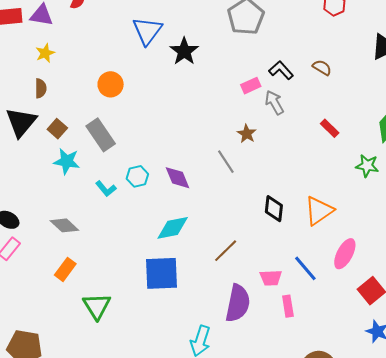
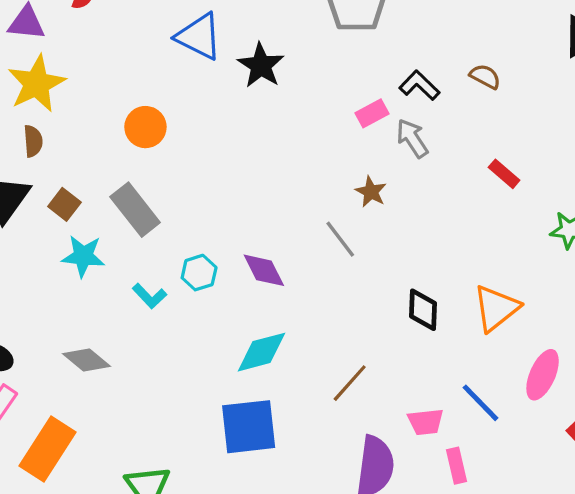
blue triangle: (147, 31) -> (199, 36), turned -36
yellow star: (45, 53) -> (36, 84), size x1.8
orange rectangle: (65, 269) -> (47, 449), moved, size x1.6

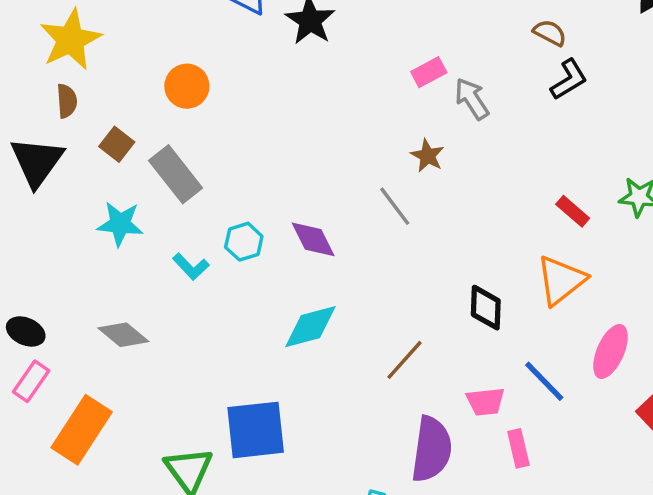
black L-shape: (419, 85) -> (569, 79), moved, turned 105
red rectangle: (504, 174) -> (573, 211), moved
brown square: (64, 204) -> (117, 144), moved
black diamond: (423, 310) -> (486, 308), moved
blue square: (249, 427) -> (256, 430), moved

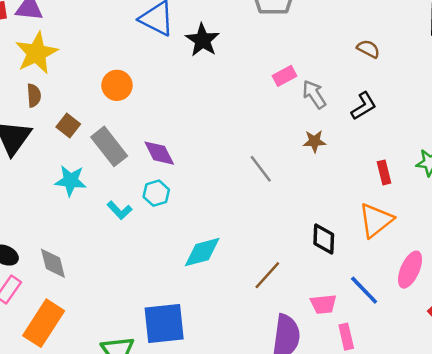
black L-shape: (569, 79) -> (364, 106), moved
brown star: (427, 156) -> (314, 141), moved, turned -30
red rectangle: (573, 211) -> (384, 172), turned 35
purple diamond: (313, 239) -> (159, 153), moved
gray diamond: (123, 335) -> (53, 263), moved, turned 36

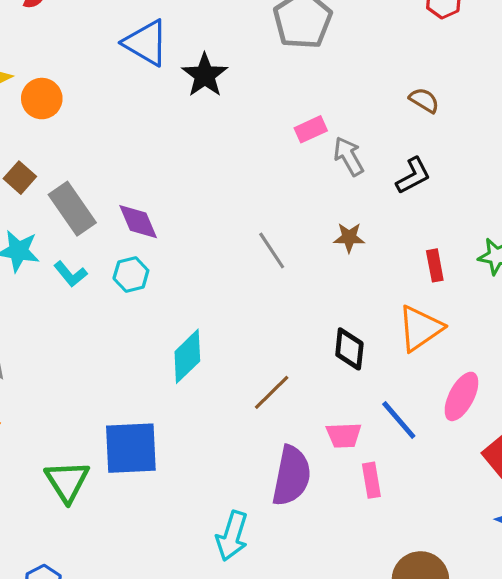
orange circle: (117, 85) -> (42, 99), moved
brown star: (314, 141) -> (349, 237), moved
cyan L-shape: (120, 210) -> (70, 274), moved
cyan diamond: (202, 252) -> (187, 356), turned -33

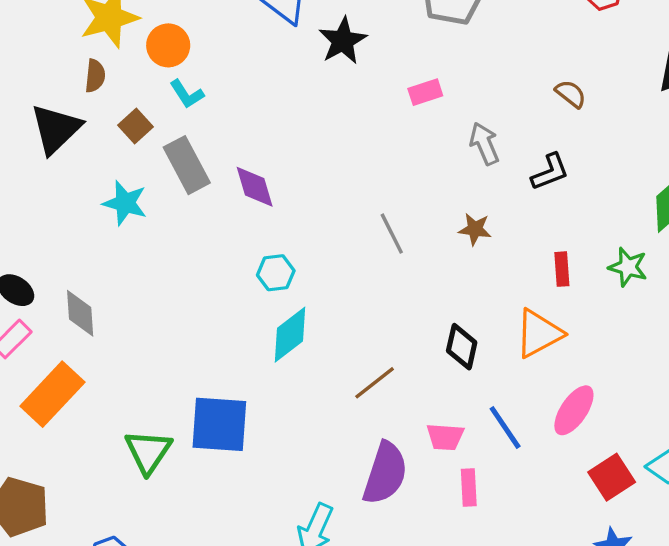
pink rectangle: (311, 129) -> (425, 92), moved
cyan L-shape: (70, 274) -> (187, 94), moved
cyan hexagon: (131, 274) -> (276, 273), moved

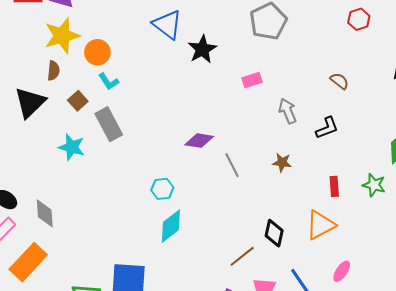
purple diamond: (255, 187) -> (199, 141), moved, turned -64
brown line: (375, 383) -> (242, 256), moved
pink ellipse: (574, 410) -> (342, 271), size x0.7

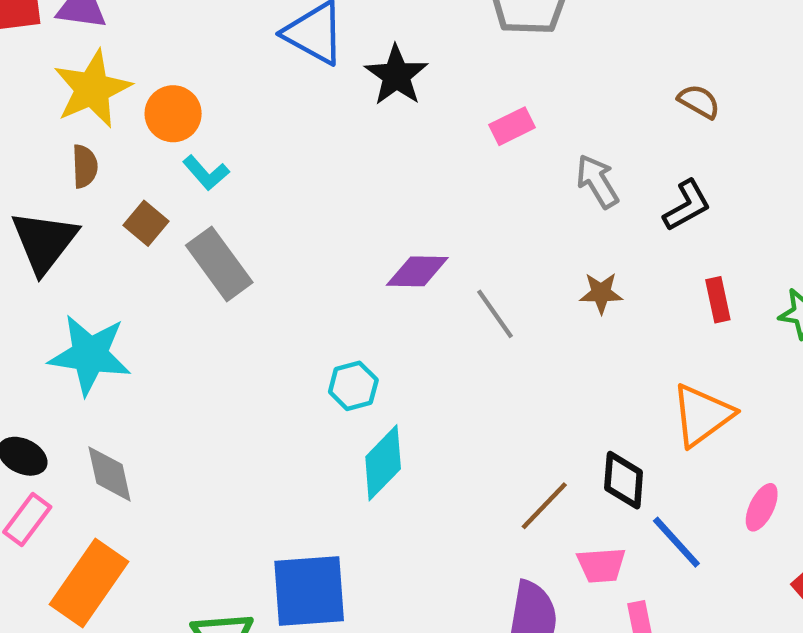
cyan star: (72, 147) -> (90, 355), moved, size x1.4
red rectangle: (334, 186) -> (718, 300), moved
black diamond: (274, 233) -> (624, 480), moved

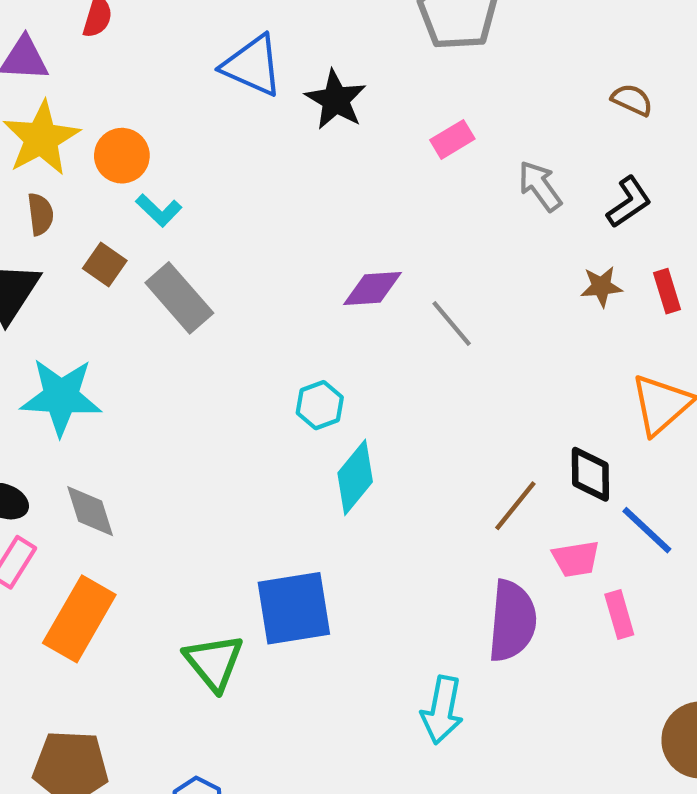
brown star: (601, 293) -> (601, 286), moved

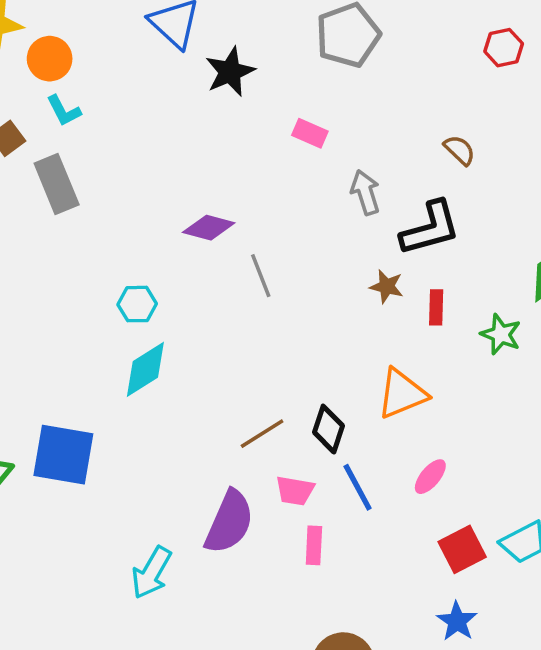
pink rectangle: (452, 139) -> (310, 133), turned 36
black L-shape: (629, 202) -> (430, 228), size x1.5

